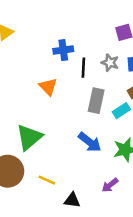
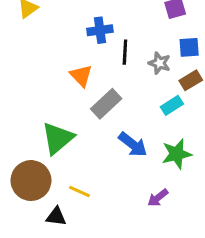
gray star: (110, 63) -> (159, 63), moved
gray rectangle: (96, 101) -> (106, 104), moved, turned 35
black triangle: (72, 200) -> (56, 217), moved

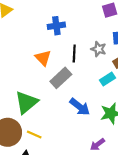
black line: (125, 52) -> (74, 53), moved
yellow line: (80, 191) -> (34, 135), moved

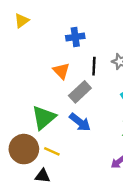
blue arrow: (80, 107) -> (80, 122), moved

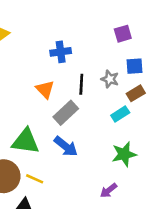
green triangle: (44, 118) -> (26, 141), turned 48

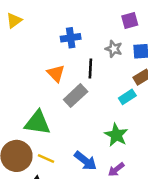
gray star: (110, 79) -> (114, 49), moved
blue arrow: (66, 146) -> (85, 161), moved
green star: (124, 154) -> (116, 135), moved, turned -30

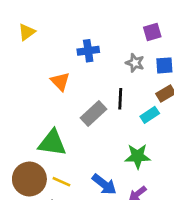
black line: (90, 69) -> (120, 99), moved
orange triangle: (56, 73) -> (60, 81), moved
green star: (116, 135) -> (138, 156), turned -30

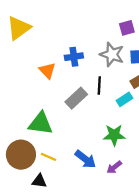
yellow triangle: (27, 32) -> (19, 28), size x1.6
blue cross: (88, 51) -> (74, 57), moved
gray star: (135, 63) -> (112, 54), size x1.5

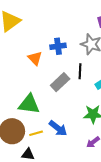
yellow line: (49, 157) -> (36, 133), turned -40
blue arrow: (85, 159) -> (58, 128), moved

